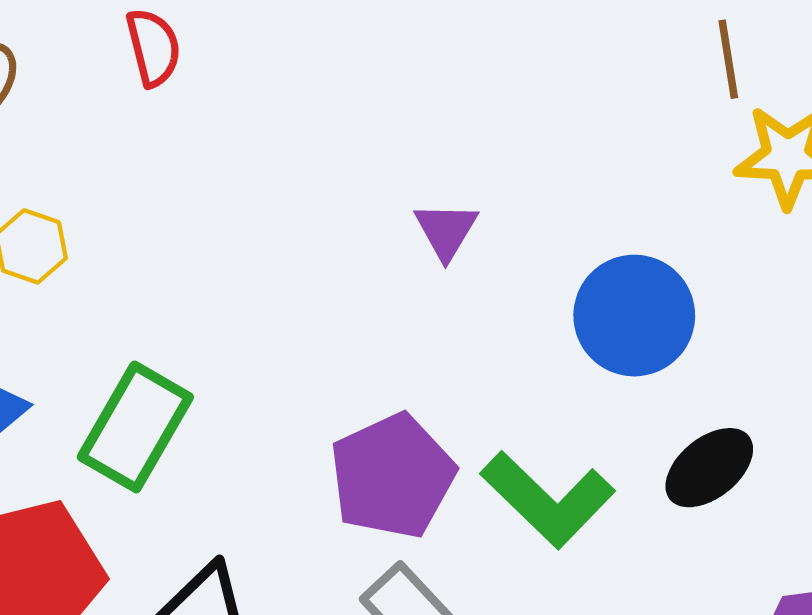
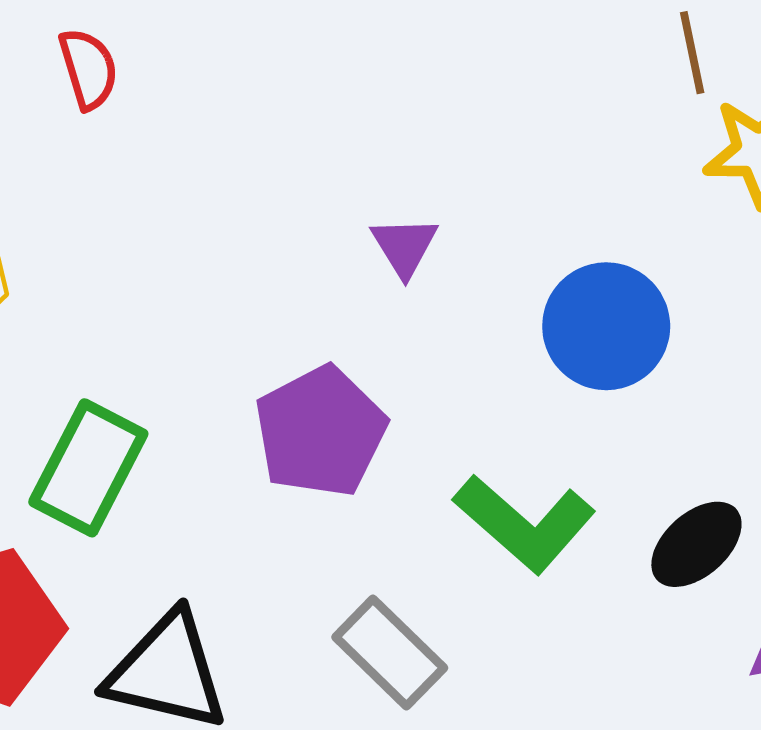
black ellipse: (709, 468) -> (696, 544), moved
purple pentagon: (392, 476) -> (321, 432), moved

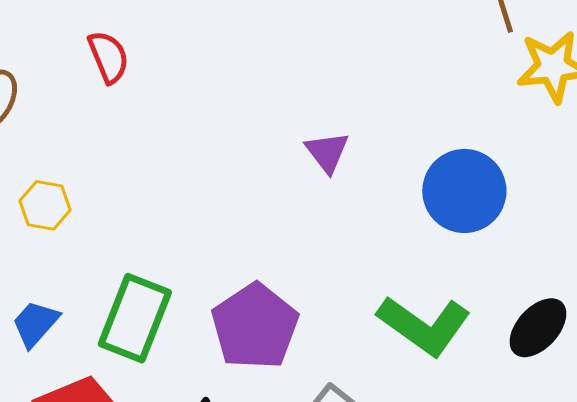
purple pentagon: (321, 432) -> (255, 326), moved

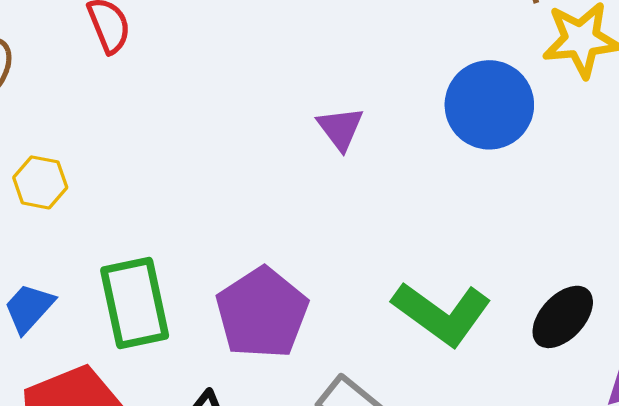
blue circle: (464, 191) -> (489, 105), moved
green rectangle: (135, 318) -> (135, 303), turned -34

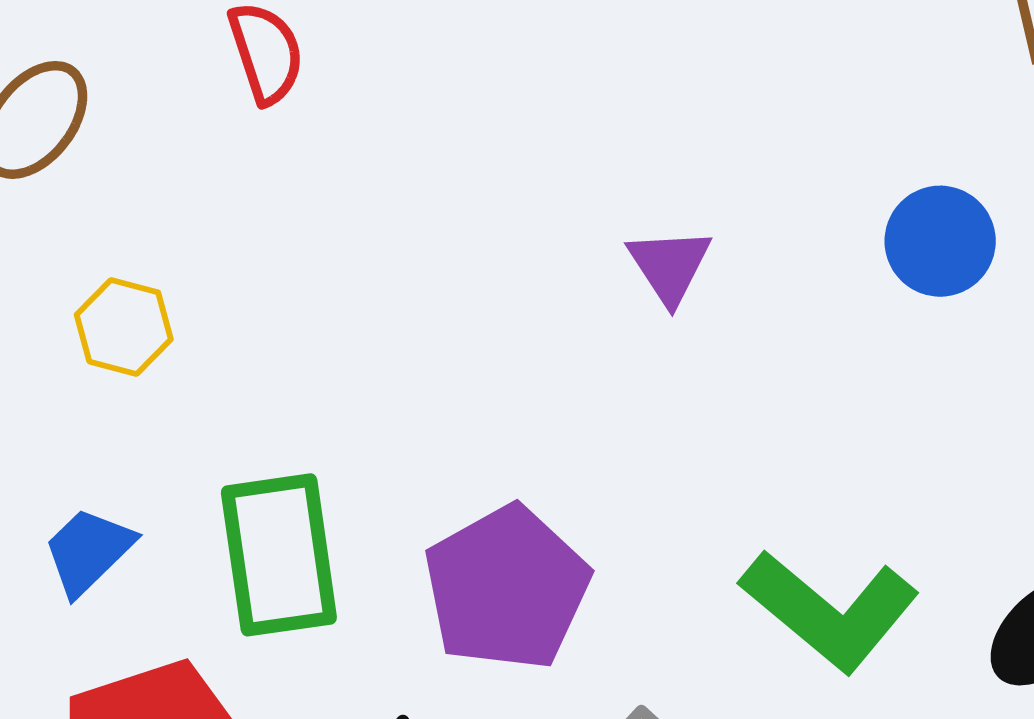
blue circle: (489, 105) -> (940, 241), size x0.7

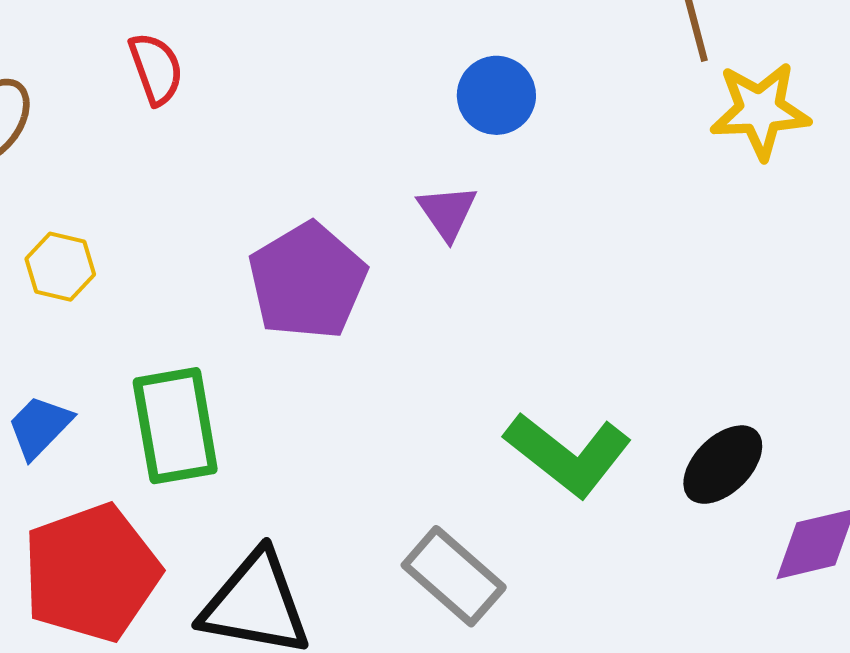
blue circle: (940, 241) -> (496, 95), moved
purple pentagon: (507, 588) -> (307, 281), moved

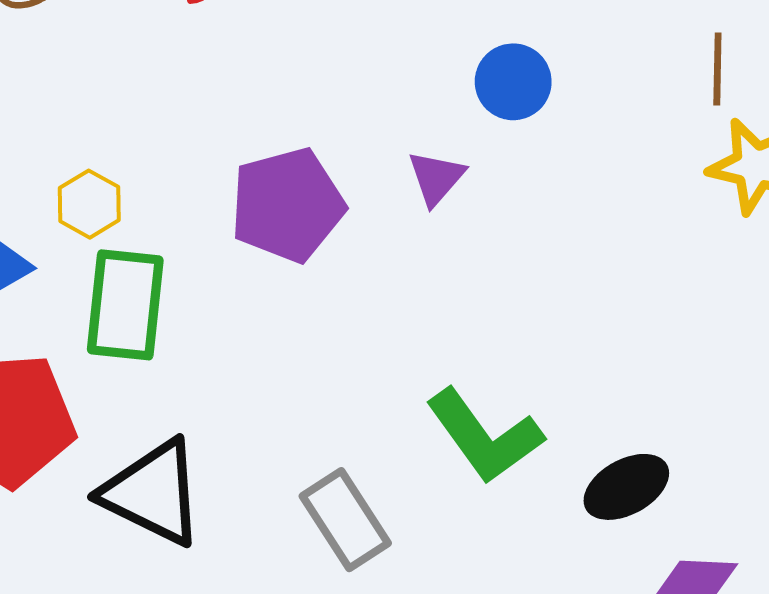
yellow hexagon: (60, 267) -> (89, 204), moved

